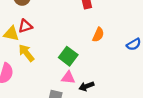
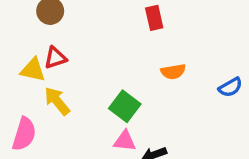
orange semicircle: (98, 35) -> (173, 72), turned 56

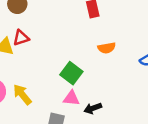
yellow arrow: (57, 101) -> (22, 94), moved

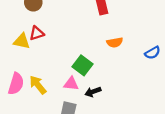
pink triangle: (71, 98) -> (71, 84), moved
black arrow: (93, 108) -> (93, 92), moved

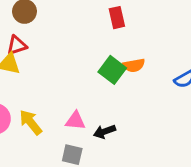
red triangle: (37, 33) -> (17, 45), moved
green square: (83, 65) -> (112, 70), moved

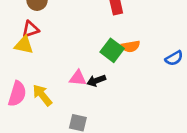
pink triangle: (75, 121) -> (78, 78), moved
black arrow: (105, 132) -> (96, 81), moved

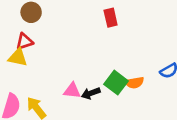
orange semicircle: (131, 46) -> (134, 83), moved
green square: (112, 50) -> (116, 83), moved

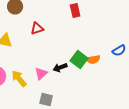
red triangle: (24, 42) -> (37, 28), moved
pink triangle: (72, 91) -> (41, 73), moved, turned -48

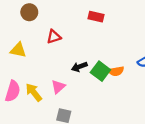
red rectangle: (75, 10) -> (96, 17), turned -64
black arrow: (60, 67) -> (79, 67), moved

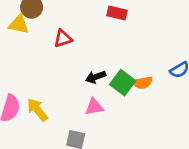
yellow triangle: (18, 50) -> (19, 24), moved
pink triangle: (58, 87) -> (94, 107), moved, turned 32

